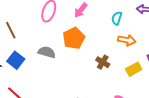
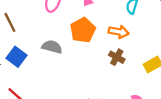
orange arrow: (127, 40) -> (119, 32), moved

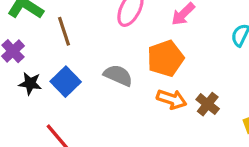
orange arrow: (119, 32) -> (172, 99), moved

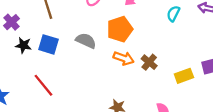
blue square: (66, 82) -> (48, 44), turned -30

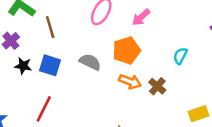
cyan semicircle: (173, 14) -> (180, 56), moved
yellow rectangle: (184, 76) -> (198, 114), moved
red line: (43, 85) -> (44, 109), turned 65

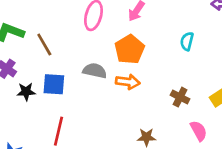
orange arrow: (130, 82) -> (128, 82), moved
brown cross: (157, 86) -> (180, 97), moved

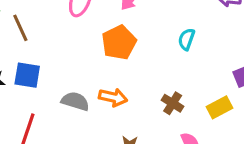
gray semicircle: (95, 71) -> (75, 101), moved
orange arrow: (128, 82) -> (113, 97), moved

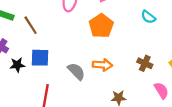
cyan semicircle: (186, 39) -> (148, 17), turned -64
gray semicircle: (75, 101) -> (76, 71), turned 36

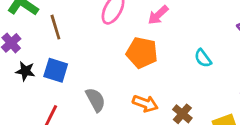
orange pentagon: (101, 26) -> (142, 53), turned 30
orange arrow: (102, 65) -> (145, 103), moved

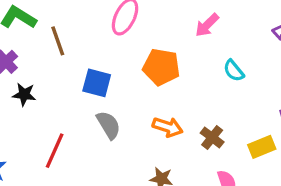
pink arrow: (158, 15) -> (207, 25), moved
blue square: (56, 70) -> (97, 83), moved

